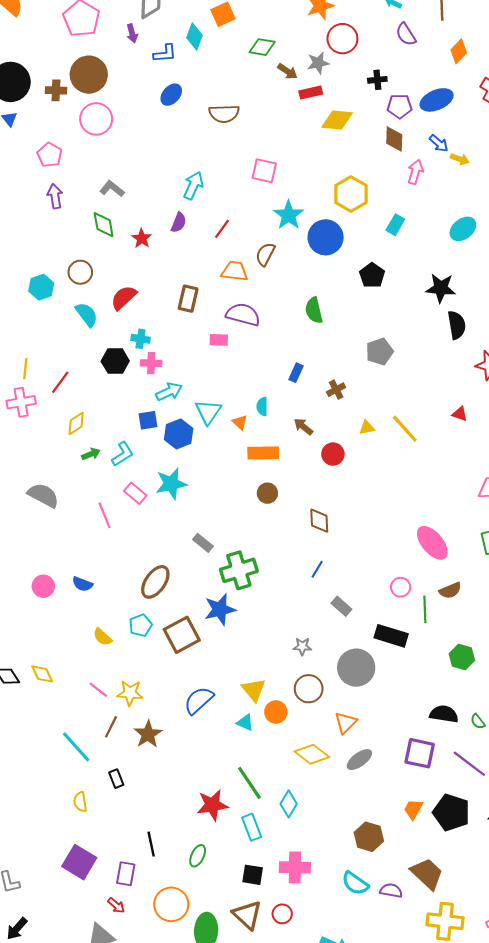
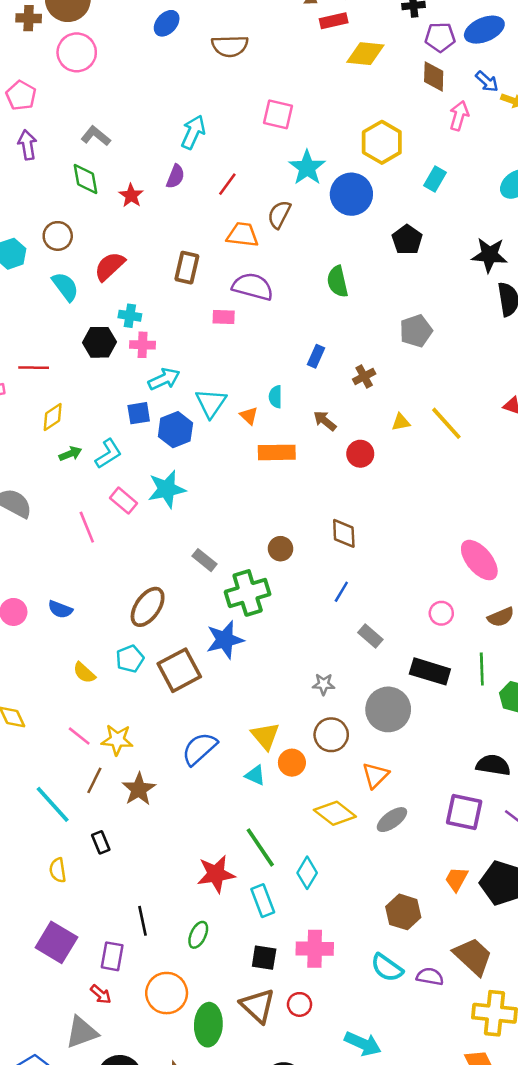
red line: (60, 382) -> (34, 368), turned 55
brown circle: (267, 493) -> (281, 549), moved
green line: (425, 609) -> (482, 669), moved

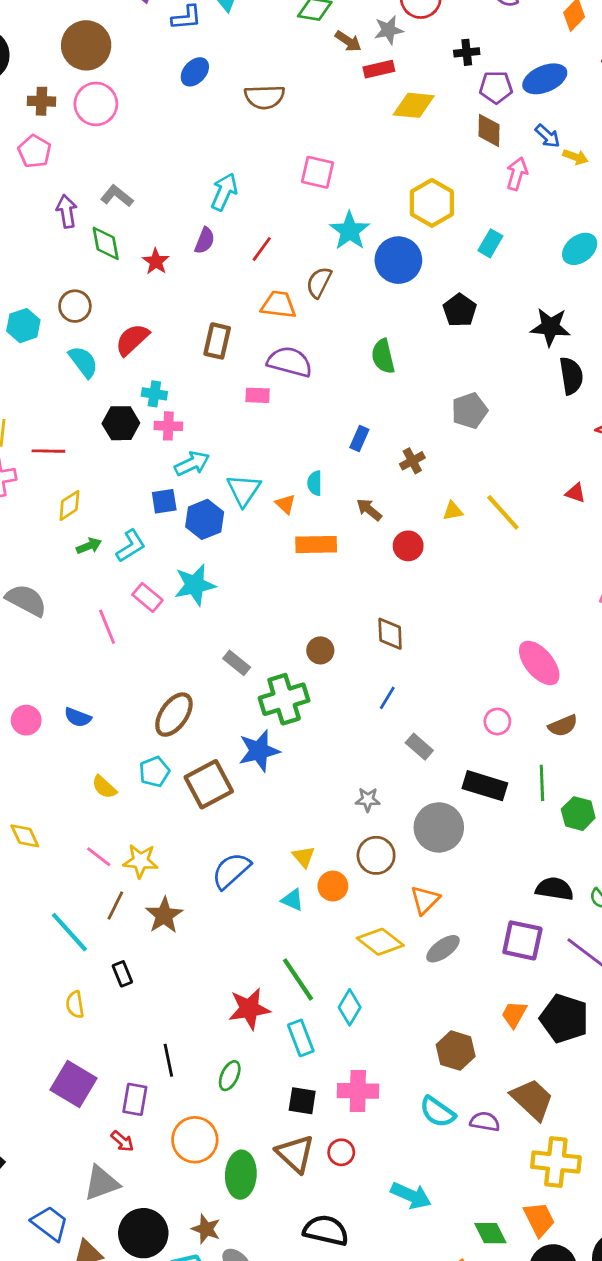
brown cross: (29, 18) -> (42, 101), moved
purple arrow: (27, 145) -> (67, 211), moved
yellow triangle: (265, 736) -> (304, 857), size x0.7

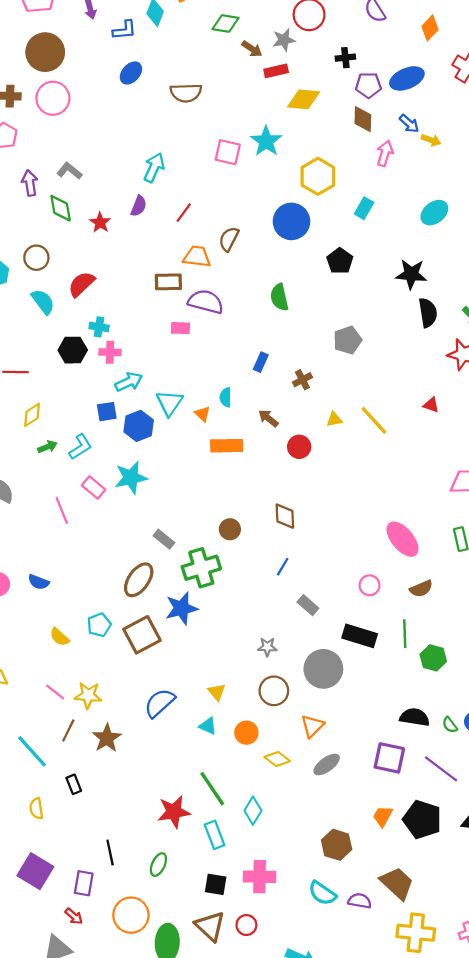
cyan star: (350, 231) -> (266, 141), moved
brown rectangle: (217, 341) -> (168, 282), moved, turned 76
brown ellipse: (174, 715) -> (139, 580), moved
orange circle: (333, 886) -> (246, 733), moved
yellow diamond: (380, 942) -> (277, 759), size x0.7

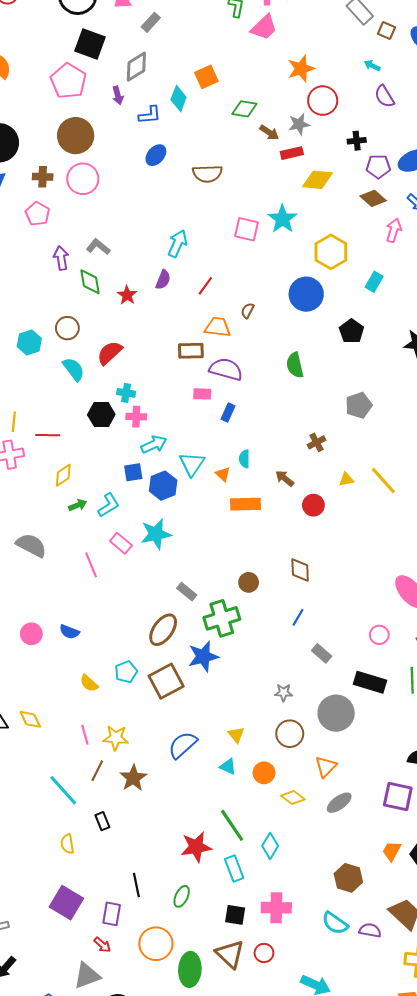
brown diamond: (363, 119) -> (373, 198), turned -50
brown semicircle: (229, 239) -> (248, 311), size x0.7
blue rectangle: (261, 362) -> (228, 413), moved
pink line: (55, 692) -> (85, 735), turned 36

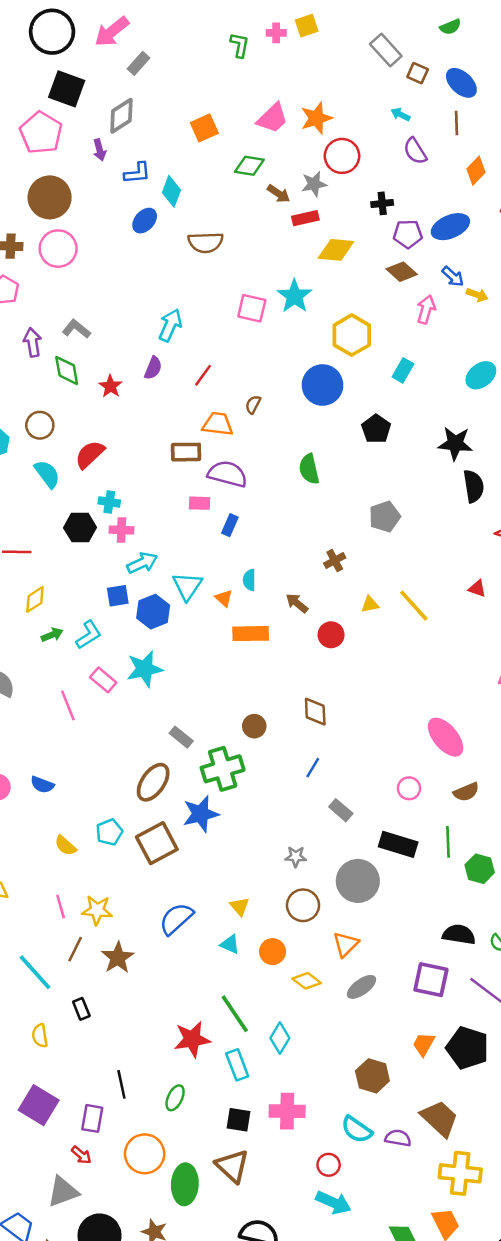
pink trapezoid: (264, 27) -> (273, 118), moved
cyan diamond: (179, 99) -> (171, 191), moved
red circle: (264, 953) -> (329, 1165), moved

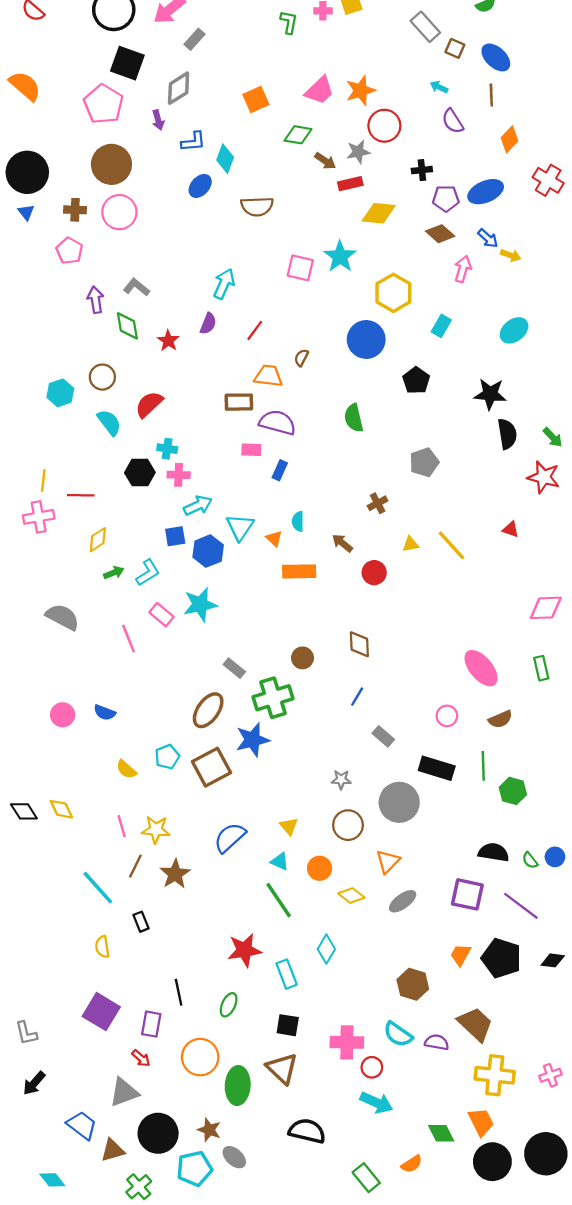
green line: (235, 1014) -> (279, 900), moved
pink cross: (287, 1111) -> (347, 1042), moved

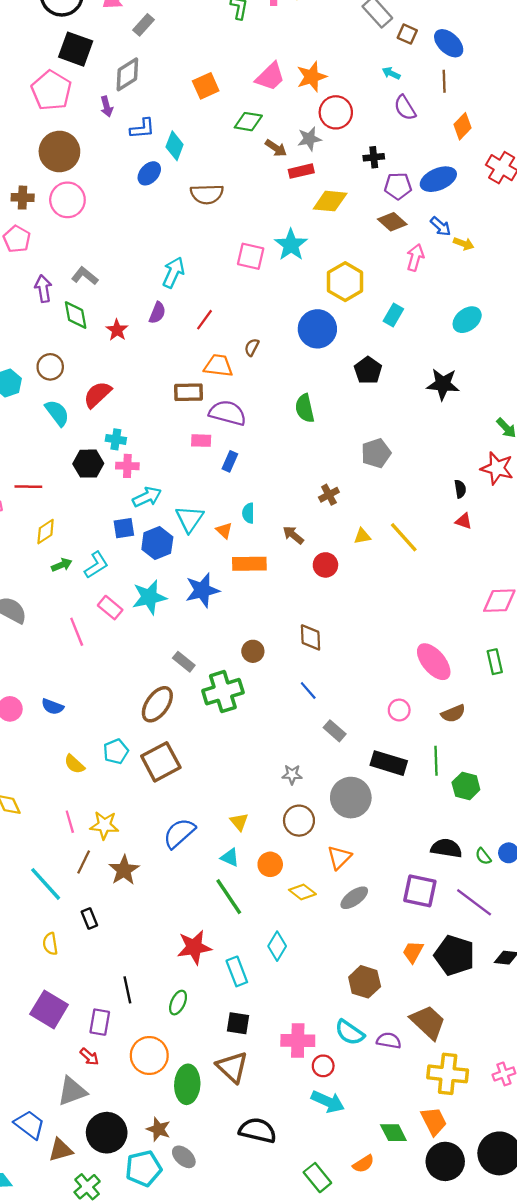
black semicircle: (507, 434) -> (460, 489), moved, size x0.6
blue line: (357, 697) -> (308, 690), turned -72
blue star: (252, 740) -> (202, 590), moved

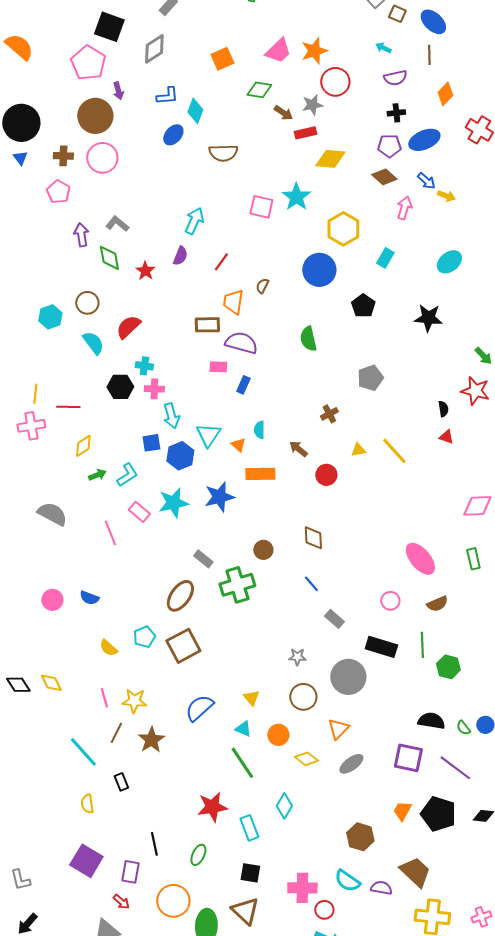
purple arrow: (107, 107) -> (118, 91), moved
purple semicircle: (405, 108) -> (395, 78), turned -70
black cross: (374, 157) -> (396, 113), moved
orange trapezoid: (218, 366) -> (233, 302), turned -88
cyan arrow: (147, 497) -> (171, 416), turned 100

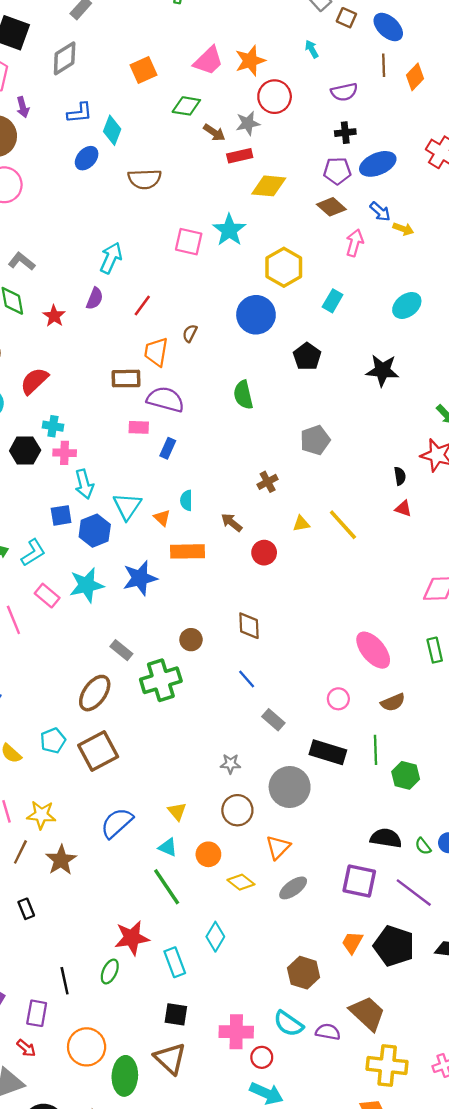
cyan arrow: (383, 48) -> (312, 49), moved, turned 35
orange diamond: (445, 94) -> (415, 77), moved
green ellipse: (198, 855) -> (110, 971), moved

